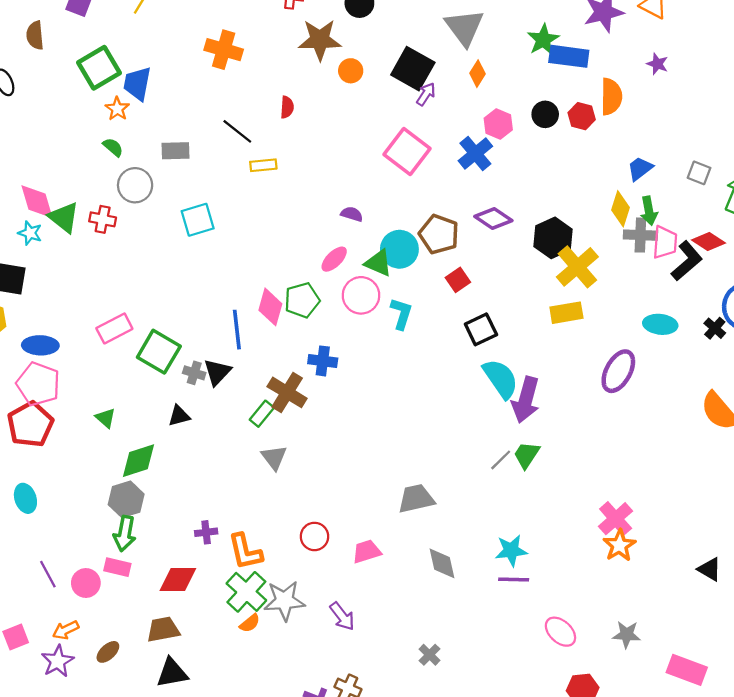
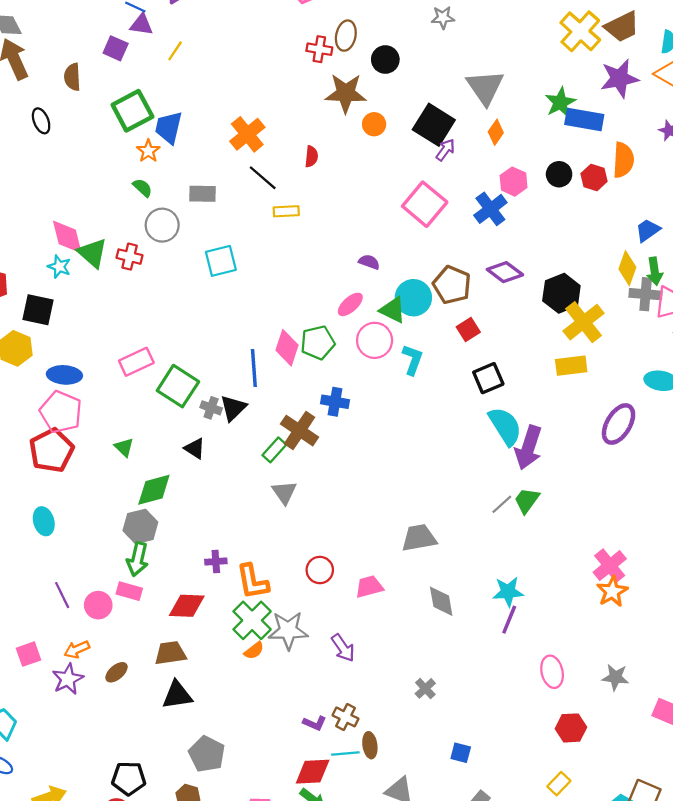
orange cross: (224, 50) -> (247, 134), moved, turned 32
black triangle: (179, 416) -> (195, 448), turned 45
purple line: (514, 579) -> (509, 620), turned -72
pink ellipse: (560, 632) -> (552, 672), turned 32

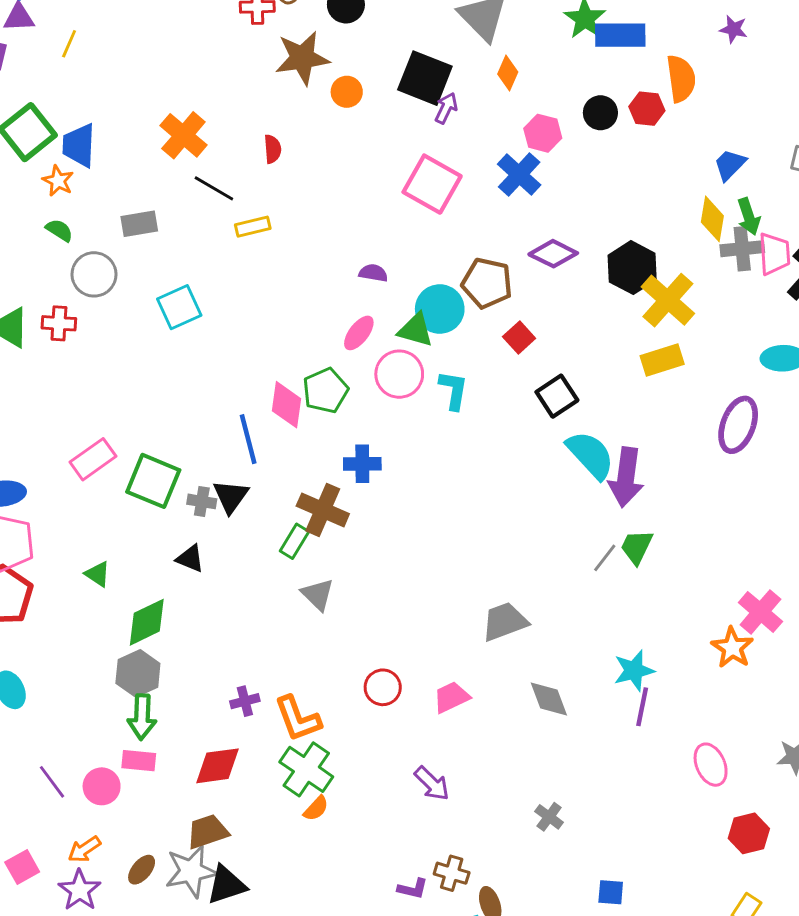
orange star: (612, 591) -> (732, 648), moved
gray star: (288, 630) -> (191, 871), moved

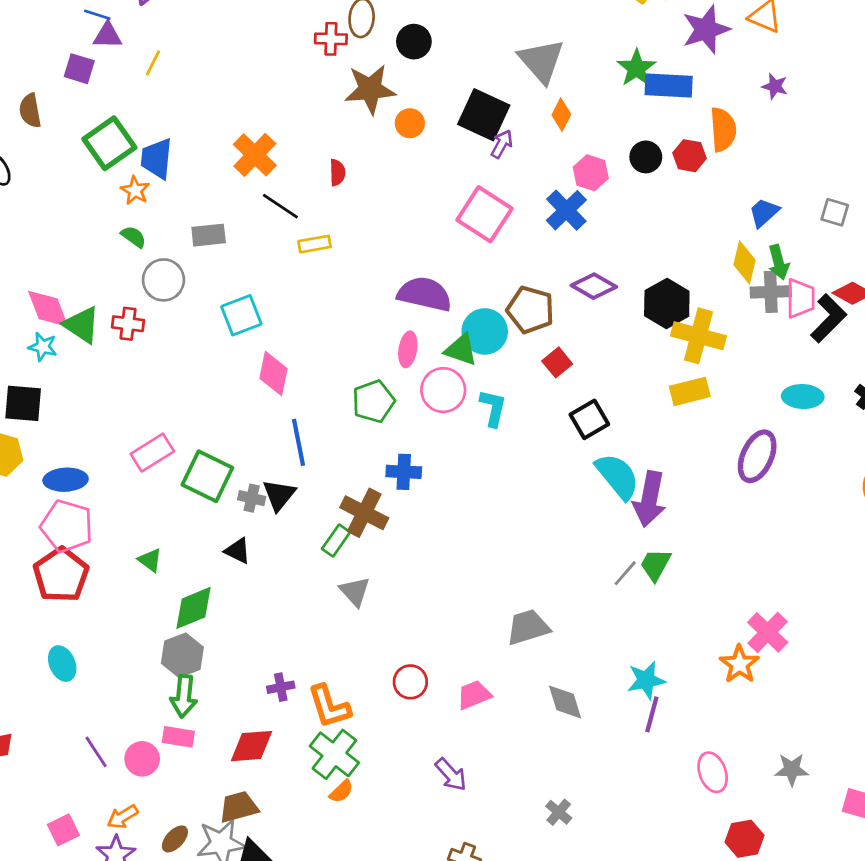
purple semicircle: (373, 273) -> (425, 294), size x2.0
yellow cross: (668, 300) -> (698, 336), turned -30
pink ellipse: (359, 333) -> (408, 349), turned -32
pink diamond: (287, 405) -> (273, 374), moved

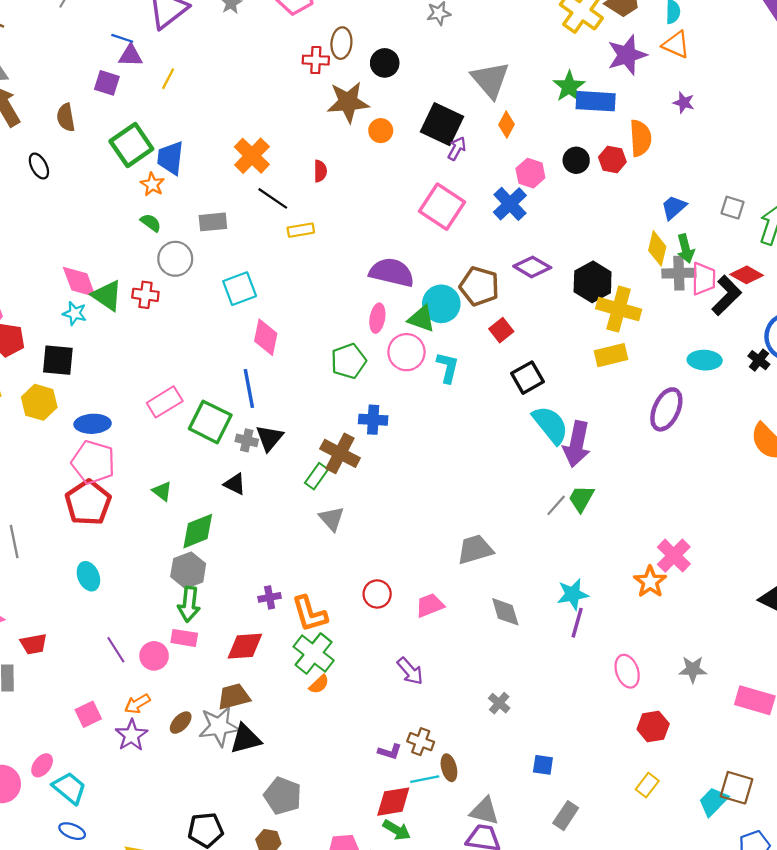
blue line: (298, 442) -> (249, 389), moved

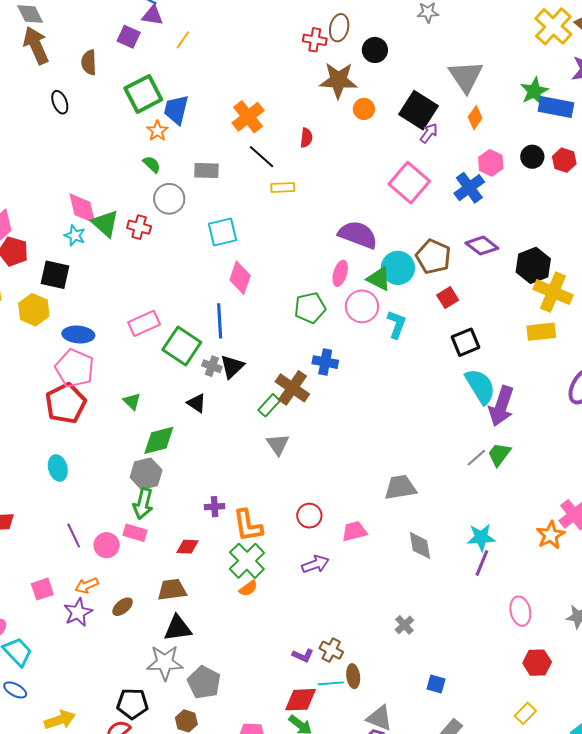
red diamond: (245, 646) -> (187, 547), size x0.7
purple arrow: (410, 671) -> (315, 564), moved, turned -76
gray star: (219, 726) -> (165, 663), moved

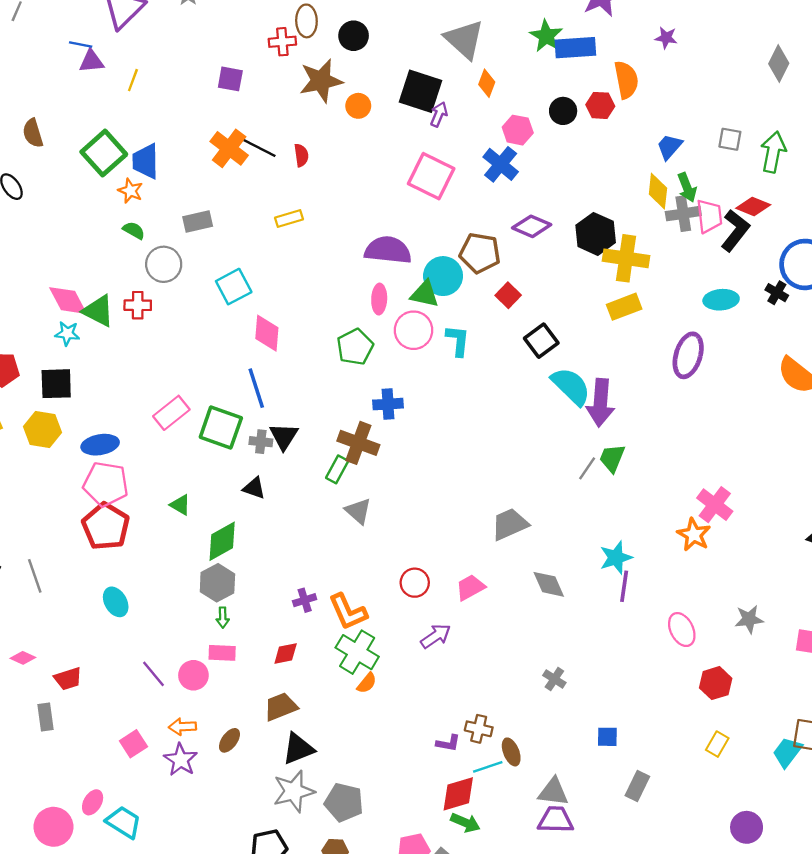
purple square: (129, 37) -> (230, 79), moved
black line: (262, 157) -> (260, 148), moved
green arrow: (143, 504) -> (223, 618), size x0.6
orange arrow: (87, 585) -> (183, 727), turned 35

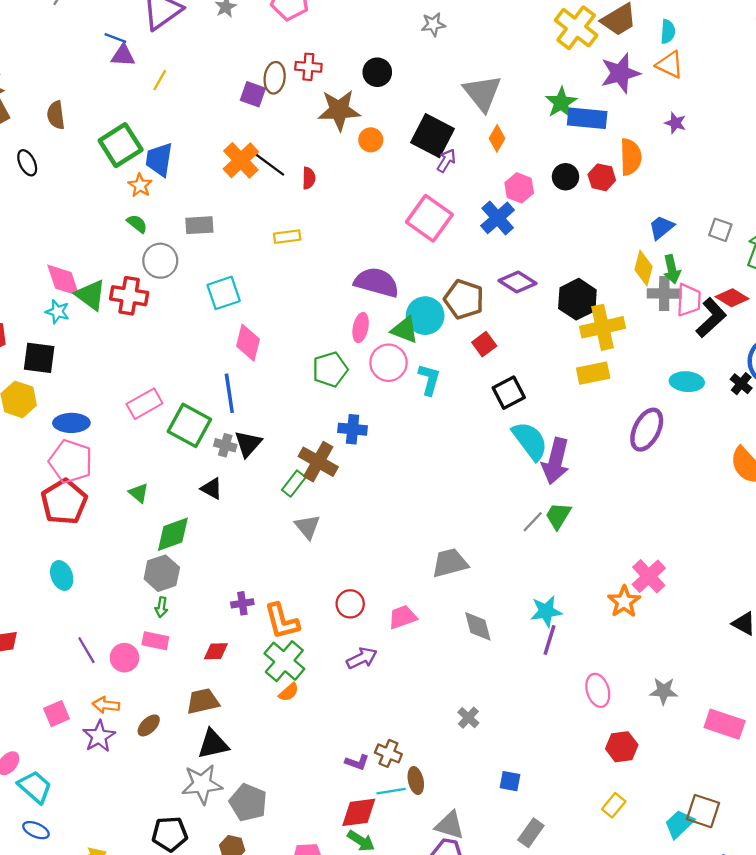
brown ellipse: (306, 21) -> (275, 78), moved
yellow cross: (626, 258) -> (602, 327), turned -30
red cross: (138, 305) -> (129, 296), size x1.4

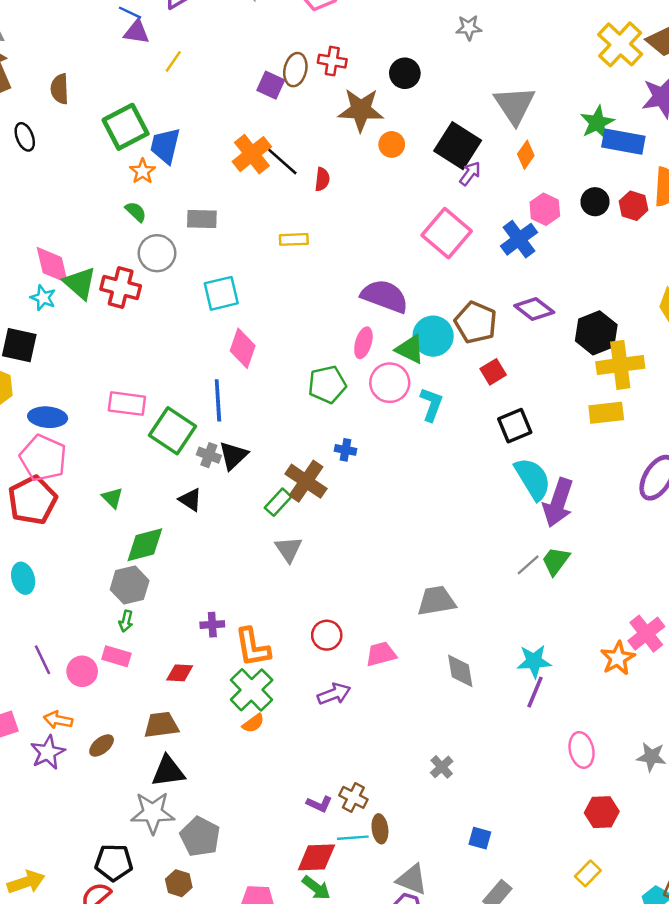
pink rectangle: (144, 404) -> (127, 404), turned 32
blue cross: (353, 429) -> (345, 450), size x0.7

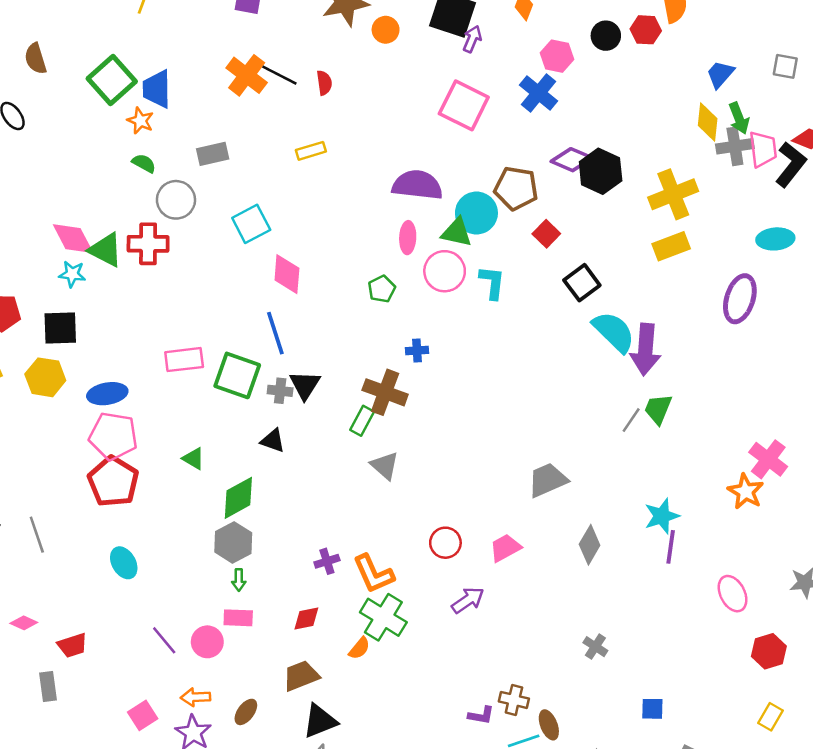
black hexagon: (596, 333) -> (601, 171), moved
green pentagon: (327, 384) -> (382, 289), size x0.7
gray diamond: (460, 671) -> (590, 545), turned 54
orange semicircle: (253, 723) -> (359, 648), moved

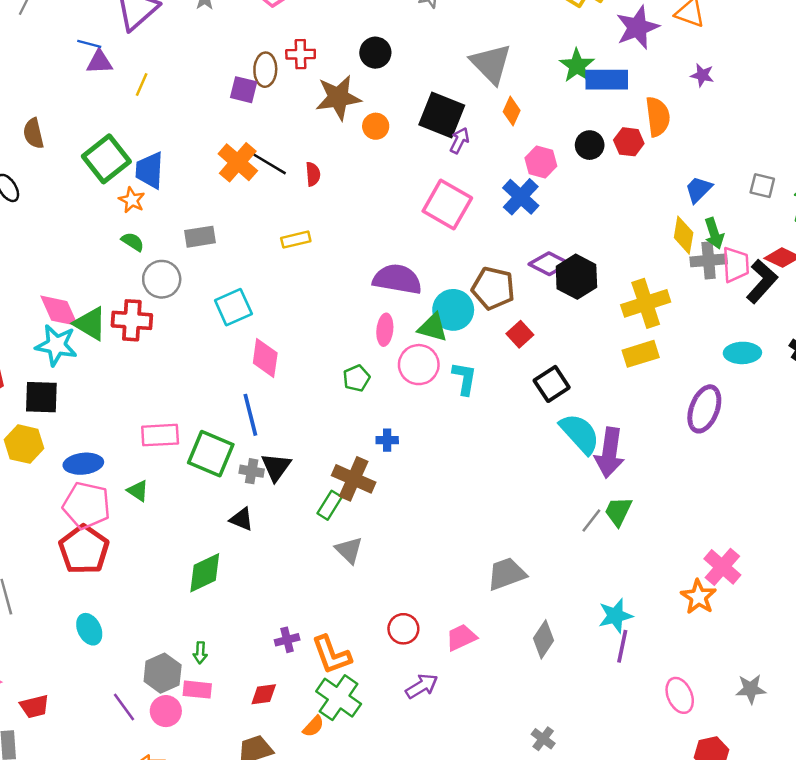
cyan star: (72, 274) -> (56, 345), size x1.6
green triangle: (193, 459) -> (138, 491), moved
gray hexagon: (233, 542) -> (163, 673), moved

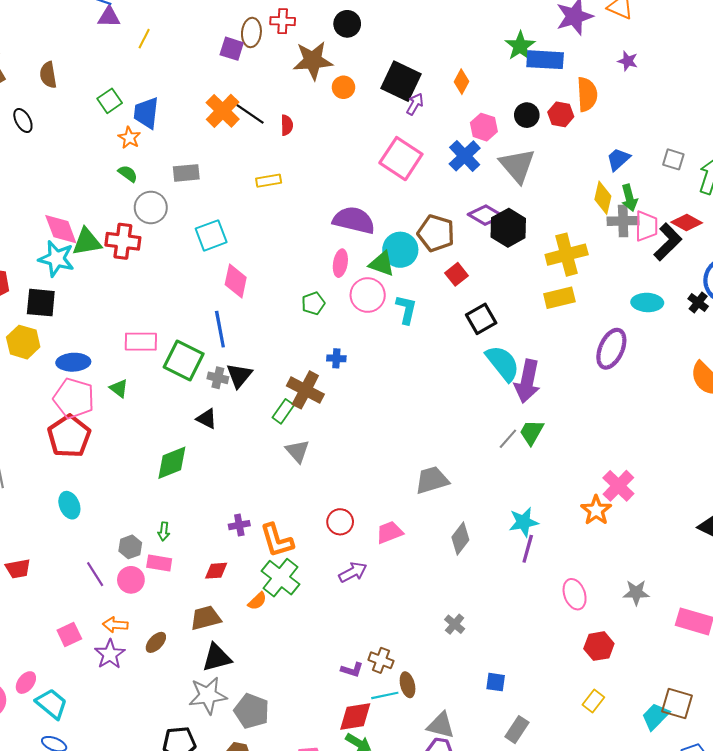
gray triangle: (491, 64) -> (517, 166), moved
green square: (106, 159) -> (110, 101), size x0.6
green triangle: (90, 324) -> (87, 242), turned -44
gray hexagon: (163, 673) -> (130, 547), size x0.7

